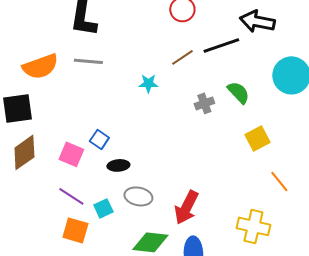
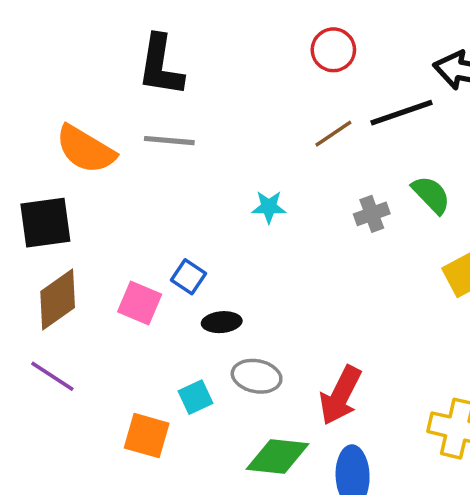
orange semicircle: (40, 66) -> (86, 149), turned 51
cyan star: (148, 83) -> (269, 207), moved
purple line: (71, 196) -> (52, 376), moved

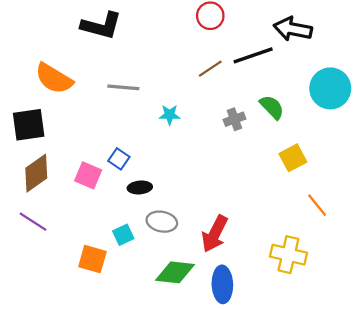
black L-shape: (161, 66) -> (101, 26), turned -84
gray line: (169, 141) -> (123, 87), moved

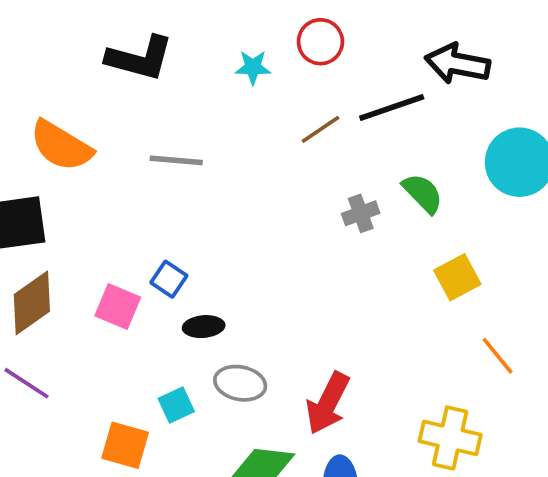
cyan star: (170, 115) -> (253, 67), moved

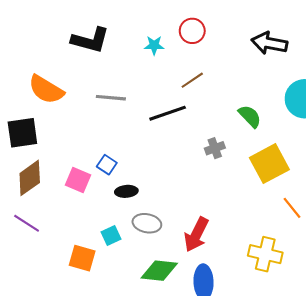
black line: (392, 107) -> (168, 113), moved
gray cross: (361, 213) -> (215, 148), moved
yellow square: (457, 277) -> (269, 164), size x1.5

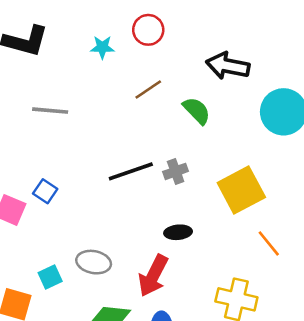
black arrow: (269, 43) -> (228, 66), moved
black line: (168, 113) -> (131, 171), moved
green semicircle: (250, 116) -> (197, 111), moved
black ellipse: (126, 191) -> (178, 232), moved

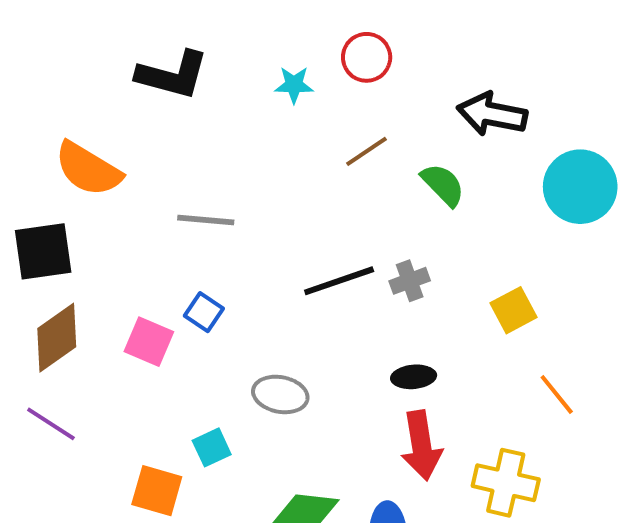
gray line: (50, 111) -> (206, 220), moved
yellow square: (241, 190) -> (514, 310), size x0.6
gray ellipse: (94, 262) -> (280, 394), moved
red arrow: (153, 276) -> (421, 445), moved, turned -36

